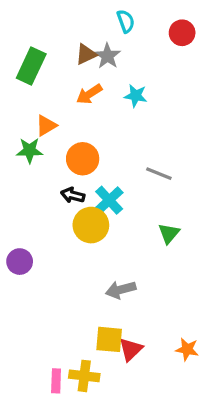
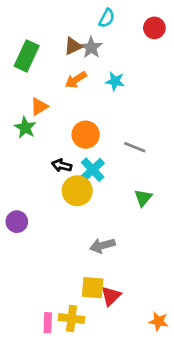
cyan semicircle: (126, 21) -> (107, 18), turned 48
green star: (30, 150) -> (25, 128), turned 30
orange circle: (83, 159) -> (86, 135), moved
orange star: (187, 349) -> (159, 321), moved

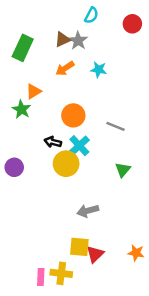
purple circle: (17, 222) -> (14, 167), moved
orange star: (159, 321) -> (136, 253), moved

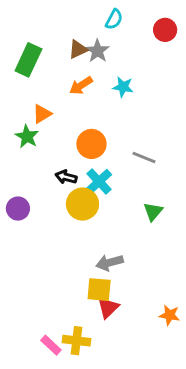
yellow square: (79, 247) -> (99, 290), moved
red triangle: (95, 254) -> (108, 308), moved
pink rectangle: (41, 277) -> (51, 345), turned -49

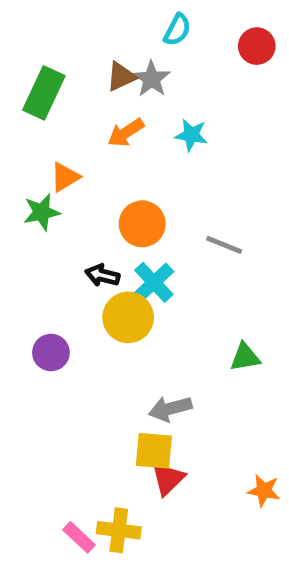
green star: (27, 136) -> (42, 212), turned 30
purple circle: (18, 209) -> (51, 352), moved
green triangle: (153, 212) -> (245, 357), moved, turned 40

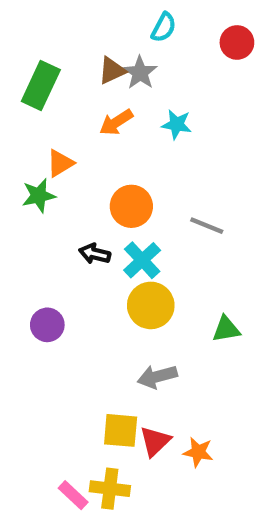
yellow circle: (128, 317) -> (151, 305), moved
yellow square: (154, 451) -> (121, 430), moved
orange star: (264, 491) -> (198, 452), moved

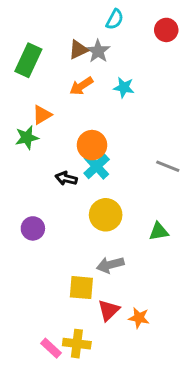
gray line: (207, 226) -> (168, 166), moved
cyan cross: (142, 260) -> (97, 166), moved
yellow square: (121, 430) -> (81, 288), moved

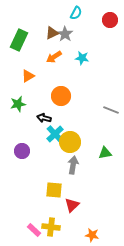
green star: (27, 138) -> (18, 104), moved
cyan cross: (97, 166) -> (55, 134), moved
gray arrow: (110, 265) -> (73, 165), moved, turned 114
orange star: (139, 318) -> (92, 235), moved

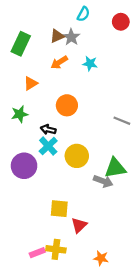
cyan cross: (55, 134) -> (48, 146), moved
purple circle: (22, 151) -> (24, 166), size x1.5
green triangle: (105, 153) -> (115, 168), size x1.5
gray arrow: (73, 165) -> (103, 181), moved, turned 102
pink rectangle: (34, 230) -> (37, 253), turned -64

